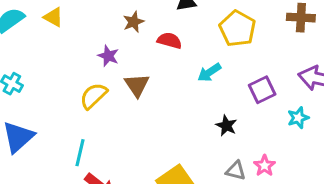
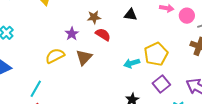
yellow pentagon: (237, 29) -> (156, 54), moved
red semicircle: (169, 41) -> (103, 35), moved
purple square: (262, 90) -> (161, 84), turned -30

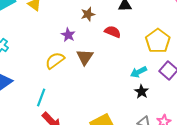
red semicircle: (103, 35) -> (113, 32), moved
cyan arrow: (132, 63) -> (138, 72), moved

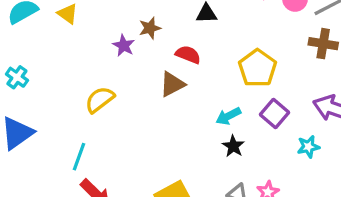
purple star: (68, 35) -> (124, 46), moved
brown triangle: (85, 57) -> (172, 84), moved, turned 30

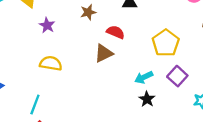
purple star: (124, 46) -> (47, 25), moved
yellow semicircle: (100, 100) -> (51, 63), turned 45

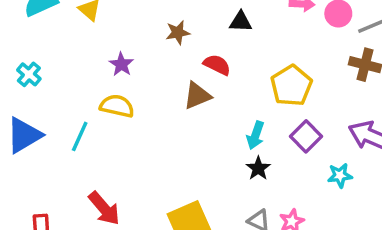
purple star: (47, 25) -> (121, 64), moved
cyan arrow: (144, 77) -> (255, 135), turned -48
cyan line: (35, 104) -> (80, 136), moved

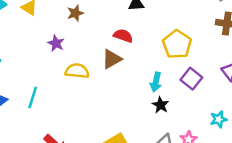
brown star: (178, 33) -> (75, 13), moved
yellow semicircle: (117, 106) -> (77, 71), moved
cyan star: (340, 175) -> (219, 119), moved

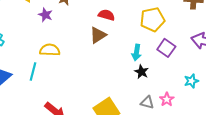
purple star: (56, 43) -> (45, 15), moved
yellow pentagon: (177, 44) -> (152, 20), turned 30
yellow semicircle: (77, 71) -> (50, 50), moved

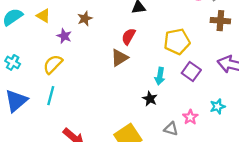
red semicircle: (106, 15) -> (129, 36), turned -77
yellow semicircle: (50, 50) -> (53, 64), moved, turned -48
black star: (141, 72) -> (150, 99), moved
pink star: (167, 99) -> (190, 117), moved

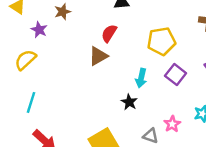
cyan line: (51, 96) -> (31, 102), moved

